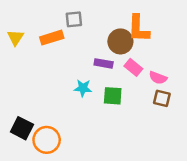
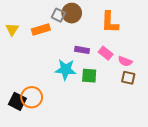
gray square: (74, 19) -> (58, 15), turned 32
brown circle: (120, 41) -> (72, 13), moved
cyan star: (83, 88) -> (66, 70), size x1.5
orange circle: (47, 140) -> (32, 97), moved

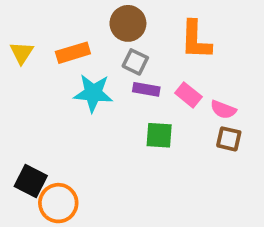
gray square: (58, 15) -> (135, 62), moved
cyan star: (66, 70) -> (93, 93), moved
orange circle: (32, 97) -> (58, 203), moved

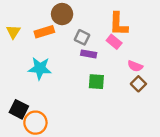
brown circle: (128, 23) -> (62, 14), moved
cyan star: (93, 93) -> (40, 68), moved
pink rectangle: (188, 95) -> (114, 42), moved
brown square: (229, 139) -> (138, 84), turned 32

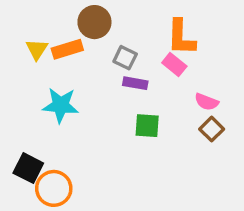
yellow triangle: (13, 32) -> (37, 49), moved

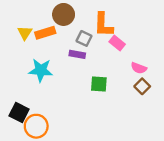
orange L-shape: (181, 37) -> (103, 25), moved
purple rectangle: (135, 83) -> (77, 54), moved

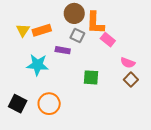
brown circle: (64, 14) -> (74, 13), moved
purple rectangle: (77, 54) -> (63, 50), moved
orange circle: (36, 126) -> (49, 104), moved

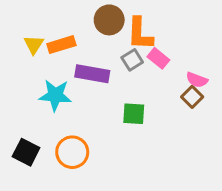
gray square: (77, 35) -> (132, 60), moved, turned 32
purple rectangle: (63, 50) -> (92, 74), size x1.5
pink semicircle: (128, 63) -> (197, 80), moved
brown square: (131, 80) -> (192, 97), moved

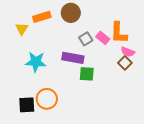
orange L-shape: (140, 34) -> (119, 33), moved
orange rectangle: (61, 45) -> (42, 17), moved
purple rectangle: (92, 74) -> (73, 58), moved
black square: (26, 152) -> (27, 105), moved, turned -30

